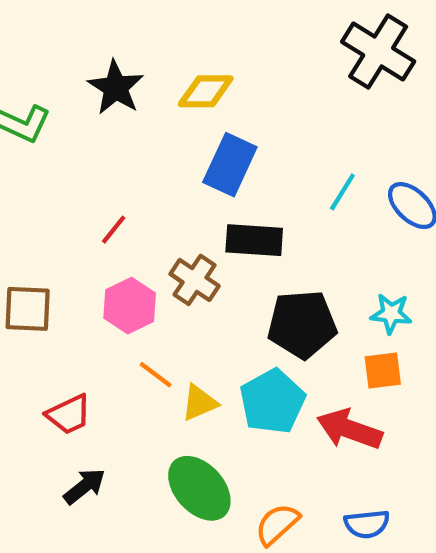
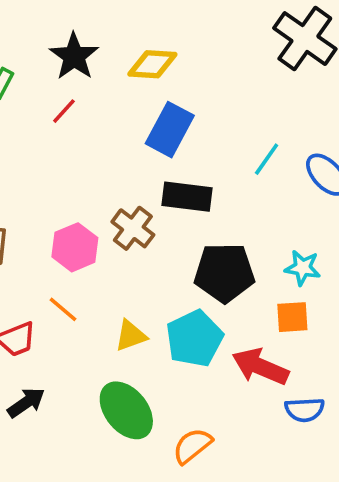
red line: (114, 230) -> (64, 111), moved
orange line: (156, 375) -> (63, 309), moved
blue semicircle: (367, 524) -> (305, 410), moved

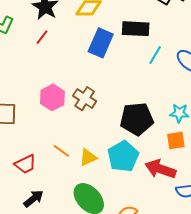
black rectangle: (187, 197) -> (136, 29), moved
pink hexagon: (75, 247) -> (52, 97), moved
orange line: (63, 309) -> (61, 151), moved

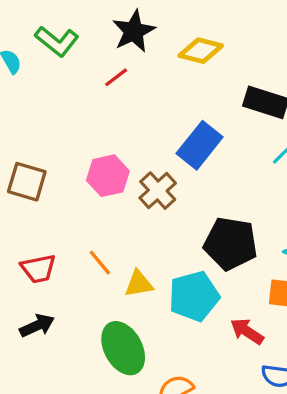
blue rectangle: (101, 43) -> (200, 145), moved
red arrow: (160, 169) -> (247, 331), size x0.7

